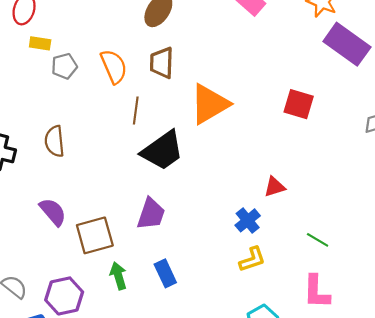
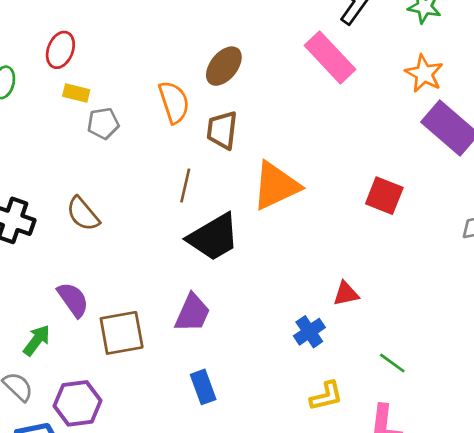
orange semicircle: (114, 67) -> (174, 102), moved
brown semicircle: (54, 141) -> (83, 214), turned -40
yellow L-shape: (252, 259) -> (326, 396), moved
green arrow: (118, 276) -> (37, 340), moved, turned 48

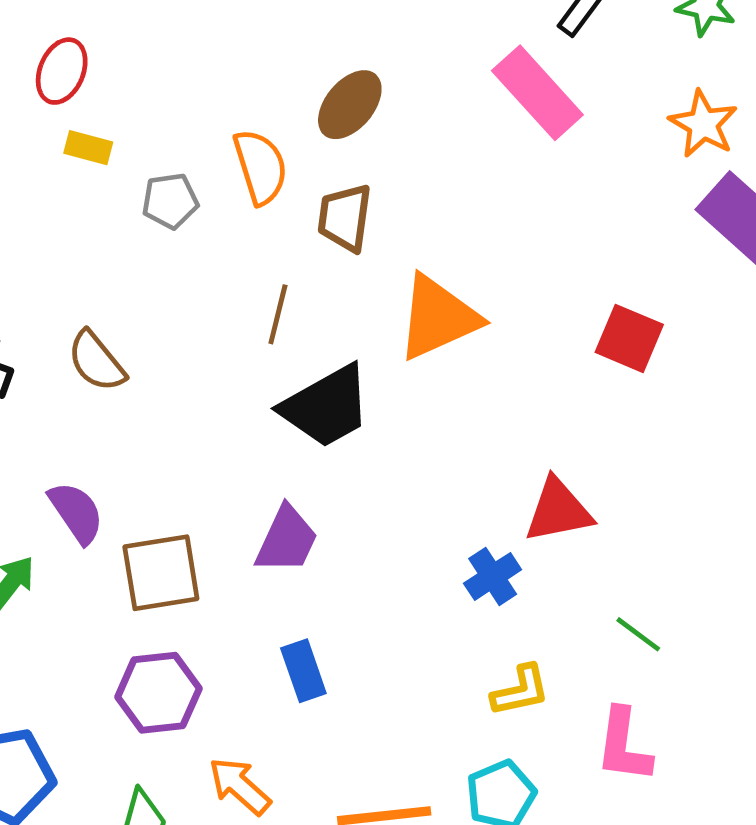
gray pentagon: (103, 123) -> (170, 201), moved
red triangle: (346, 294) -> (558, 510), size x1.5
purple hexagon: (78, 403) -> (158, 693), moved

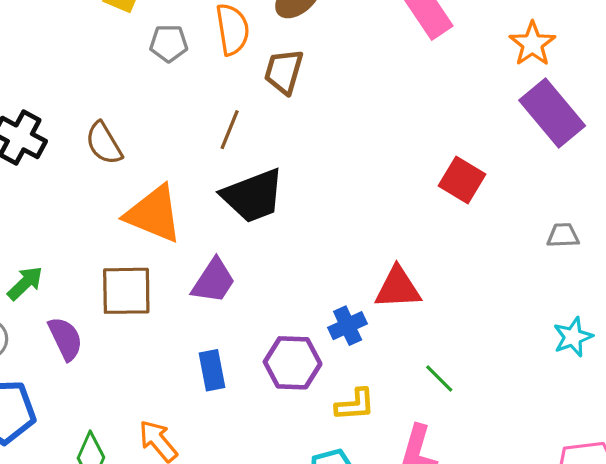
orange triangle: (438, 318) -> (154, 214), moved, turned 38
purple semicircle: (76, 513) -> (65, 339), moved
purple hexagon: (158, 693) -> (293, 363), moved

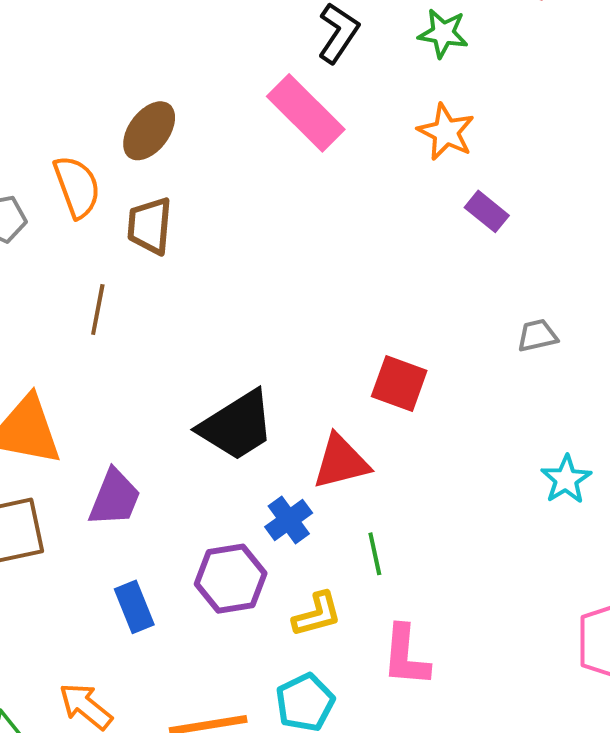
purple rectangle: (552, 113) -> (487, 211), size x0.5
red square: (462, 180) -> (399, 383), moved
black trapezoid: (253, 196) -> (237, 426), moved
gray trapezoid: (563, 235) -> (537, 336), moved
green line: (439, 379) -> (375, 554), moved, turned 44

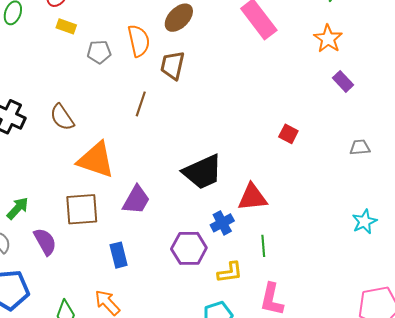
red square: (399, 383) -> (288, 134), moved, size x0.7
blue rectangle: (134, 607) -> (119, 255), moved

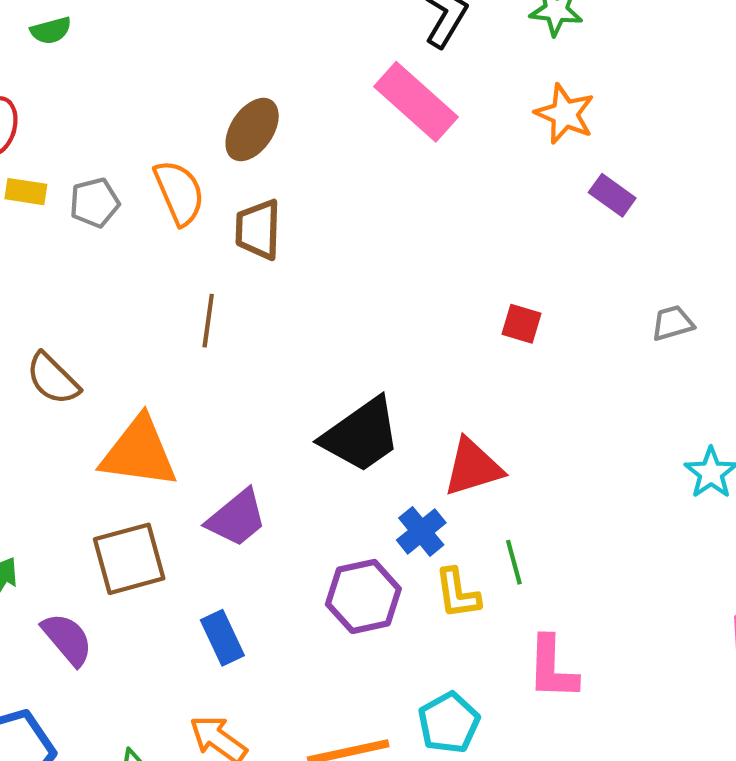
gray pentagon: (99, 52) -> (95, 203), moved
purple trapezoid: (136, 200) -> (237, 518), turned 32
yellow L-shape: (230, 272) -> (457, 593), moved, turned 100

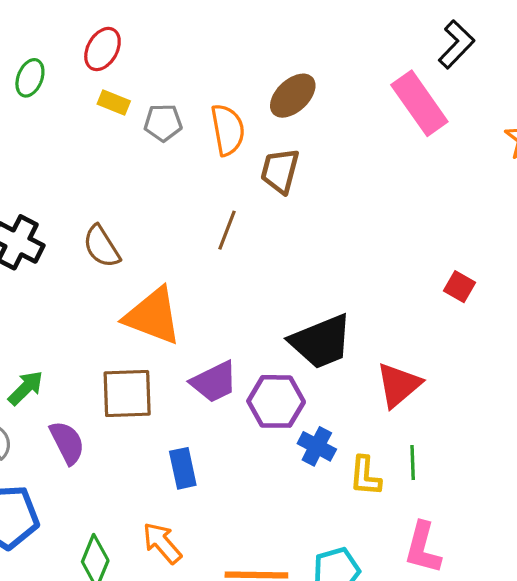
red triangle: (473, 467) -> (399, 385), turned -36
blue cross: (421, 531) -> (317, 446), moved, turned -36
purple hexagon: (363, 596) -> (276, 401), moved

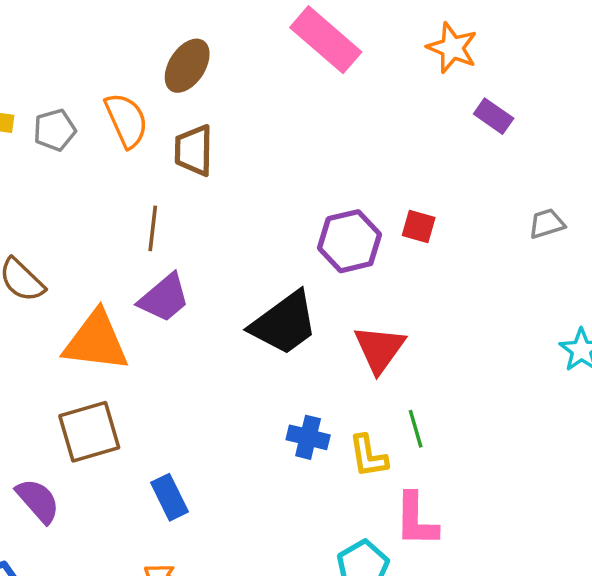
purple trapezoid: (214, 382) -> (164, 298), moved
purple hexagon: (276, 401) -> (350, 241), moved
pink L-shape: (423, 548) -> (416, 520), moved

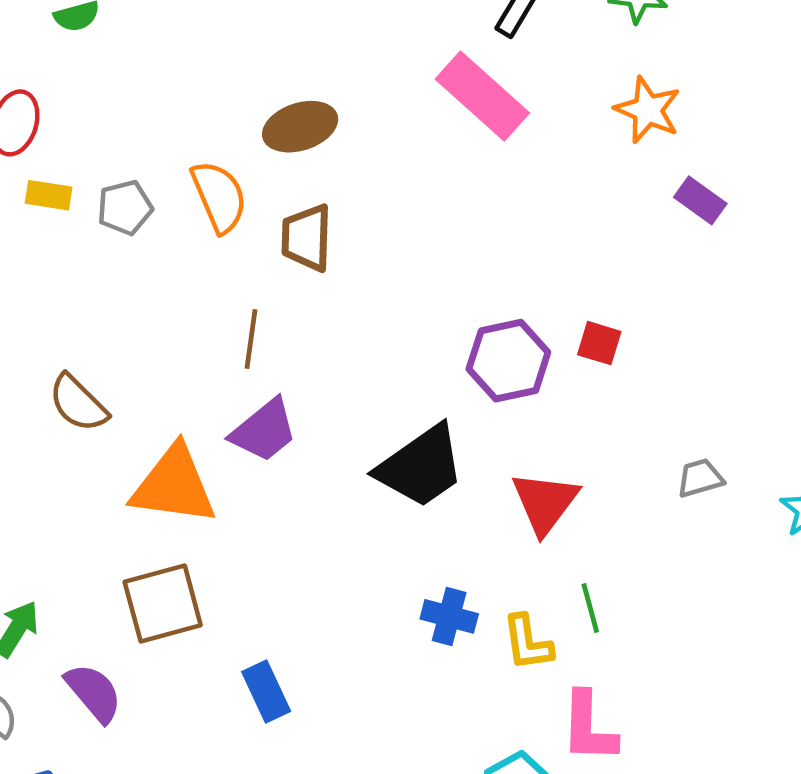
brown ellipse: (187, 66) -> (300, 127), turned 38
gray trapezoid: (547, 224) -> (700, 478), moved

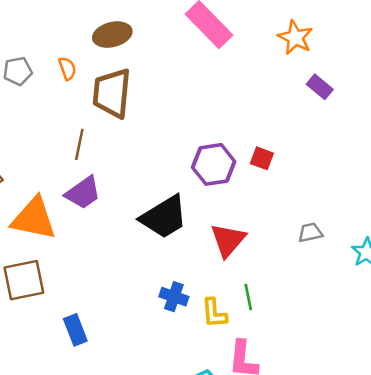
orange semicircle: (219, 197) -> (67, 68), size x0.6
brown trapezoid: (307, 238) -> (112, 93), size x1.4

